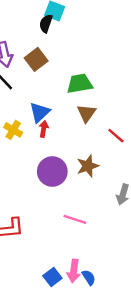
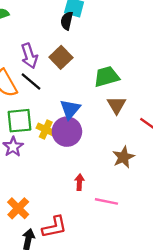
red arrow: (44, 129) -> (80, 182), moved
purple circle: (52, 172) -> (67, 132), moved
pink line: (75, 219) -> (106, 201), moved

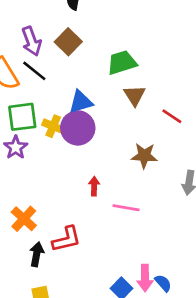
blue triangle: (70, 109) -> (81, 102), turned 35
brown star: (123, 157) -> (144, 156), turned 30

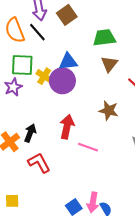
red arrow: (94, 186) -> (67, 127), size x1.6
red L-shape: (67, 239) -> (39, 163), turned -115
black arrow: (37, 254) -> (30, 133), moved

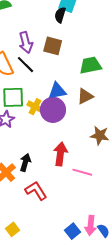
brown square: (67, 15) -> (53, 46), turned -36
brown triangle: (109, 64) -> (85, 96), moved, turned 30
yellow square: (12, 201) -> (13, 229), turned -32

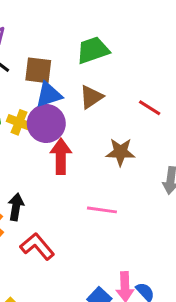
brown square: (53, 46) -> (38, 70), moved
red arrow: (60, 154) -> (61, 156), moved

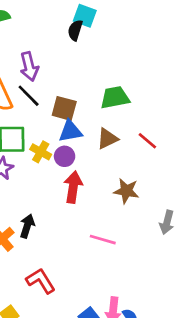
red line: (150, 108) -> (147, 141), moved
purple circle: (46, 124) -> (65, 156), size x0.6
red L-shape: (37, 246) -> (41, 281), moved

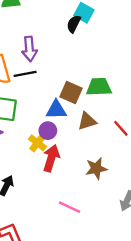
black line: (29, 96) -> (25, 74), turned -65
brown square: (64, 108) -> (71, 93), moved
yellow cross: (41, 152) -> (37, 143), moved
brown star: (126, 191) -> (96, 168), turned -30

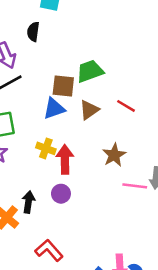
black semicircle: (74, 24) -> (33, 32), moved
purple circle: (48, 131) -> (61, 194), moved
pink line: (70, 207) -> (135, 186), moved

